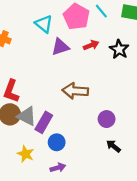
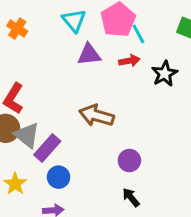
cyan line: (101, 11) -> (138, 34), moved

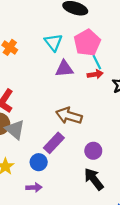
cyan line: (138, 34) -> (97, 62), moved
purple rectangle: (47, 148) -> (54, 143), moved
black arrow: (131, 197) -> (94, 179), size x1.5

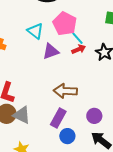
blue circle: (39, 162) -> (67, 136), moved

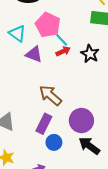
purple triangle: (51, 51) -> (34, 54), turned 42
brown arrow: (65, 91) -> (50, 95), turned 40
purple circle: (94, 116) -> (81, 121), size x1.5

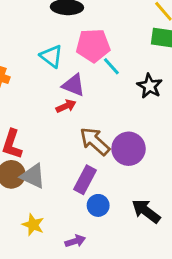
pink pentagon: (48, 25) -> (93, 46), turned -30
red arrow: (63, 51) -> (66, 106), moved
purple circle: (81, 121) -> (129, 149), moved

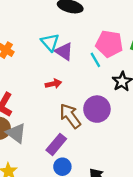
pink pentagon: (93, 46) -> (109, 44), moved
purple triangle: (74, 85) -> (64, 51), moved
purple circle: (129, 149) -> (97, 109), moved

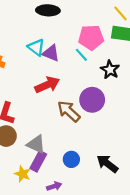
red arrow: (53, 84) -> (47, 85), size x1.6
gray triangle: (16, 133) -> (36, 144), moved
purple rectangle: (56, 144) -> (38, 161), moved

